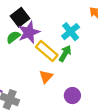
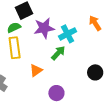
purple star: (29, 32) -> (44, 28), moved
yellow rectangle: (47, 51) -> (15, 48), moved, turned 30

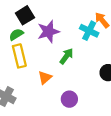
cyan cross: (68, 34) -> (89, 31), moved, turned -30

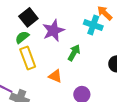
orange triangle: (45, 78) -> (55, 76), turned -48

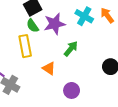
cyan cross: (93, 25) -> (84, 16), moved
green semicircle: (22, 37) -> (33, 26), moved, turned -96

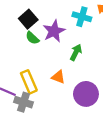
yellow rectangle: (25, 46) -> (29, 82), moved
purple circle: (72, 90) -> (86, 94), size x1.5

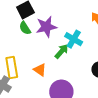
cyan cross: (82, 17) -> (74, 39), moved

